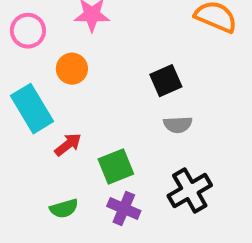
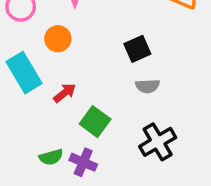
red arrow: (68, 145) -> (65, 93), moved
green square: (116, 167) -> (95, 122), turned -32
purple cross: (124, 208) -> (83, 162), moved

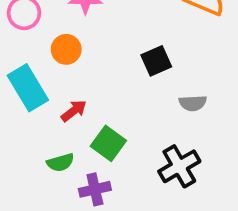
gray semicircle: (147, 86) -> (193, 103), moved
green semicircle: (51, 157) -> (60, 163), moved
purple cross: (83, 162) -> (95, 189), turned -36

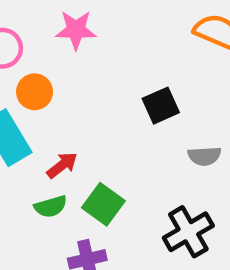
orange circle: (66, 49) -> (35, 92), moved
green semicircle: (60, 163) -> (51, 207), moved

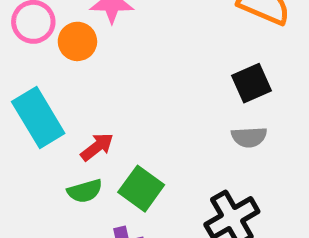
orange circle: (35, 92) -> (77, 41), moved
black square: (161, 106) -> (252, 83), moved

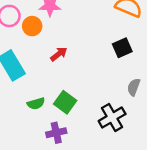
gray semicircle: (249, 137) -> (134, 87), moved, turned 114
red arrow: (97, 147) -> (59, 54), moved

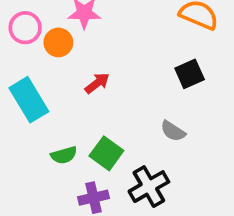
gray semicircle: (134, 87) -> (173, 131), moved, turned -78
black cross: (112, 117) -> (149, 187), moved

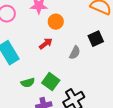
orange circle: (58, 42) -> (56, 22), moved
gray semicircle: (173, 131) -> (75, 53), moved, turned -96

